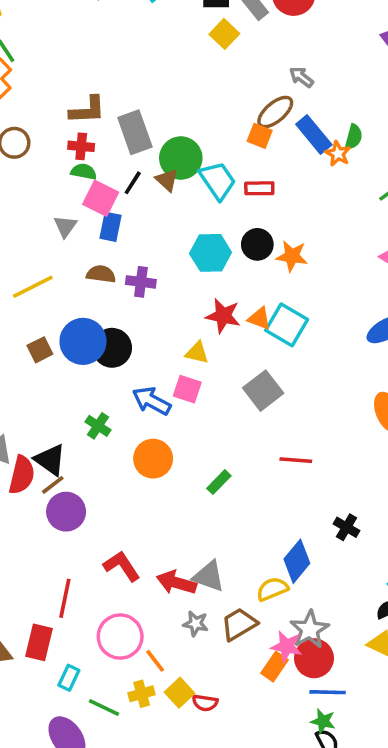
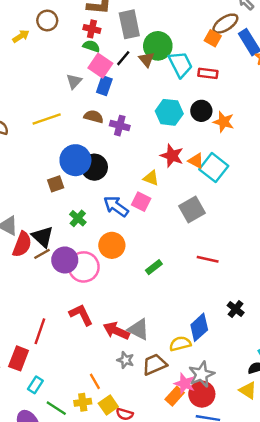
brown square: (40, 350) -> (56, 184), moved
purple circle: (66, 512) -> (65, 260), moved
pink circle: (120, 637) -> (84, 267), moved

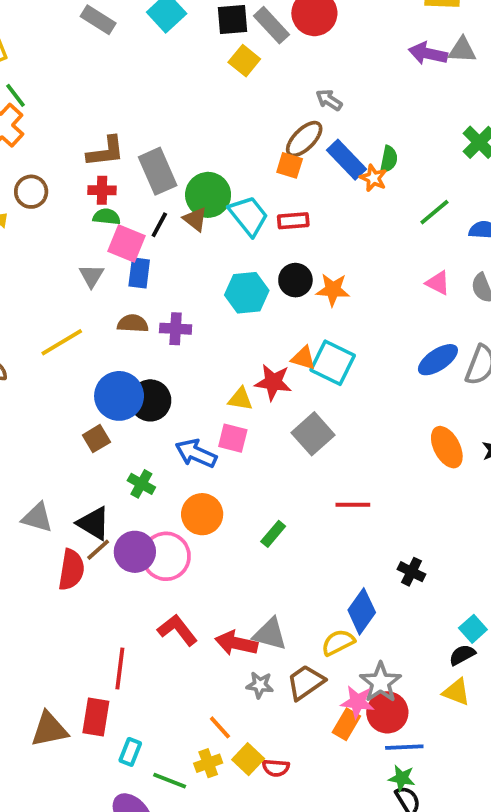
red star: (172, 156) -> (273, 382), moved
red semicircle: (22, 244) -> (71, 570), moved

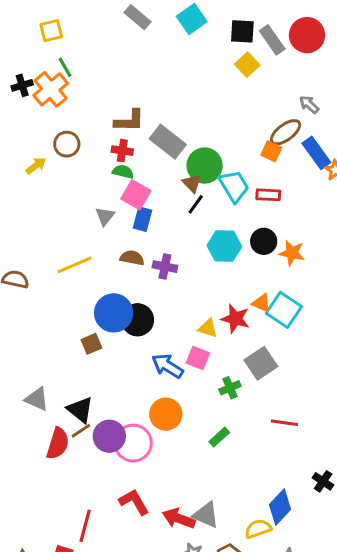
gray rectangle: (158, 171) -> (168, 142), turned -36
black line: (159, 225) -> (196, 204), moved
green cross: (141, 484) -> (230, 388), moved, turned 30

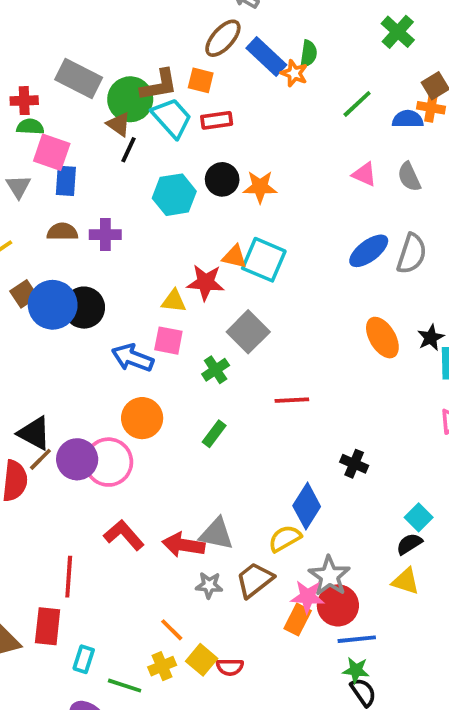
brown L-shape: (129, 121) -> (159, 85), moved
orange square: (271, 151) -> (201, 80), moved
brown square: (91, 344) -> (24, 294), moved

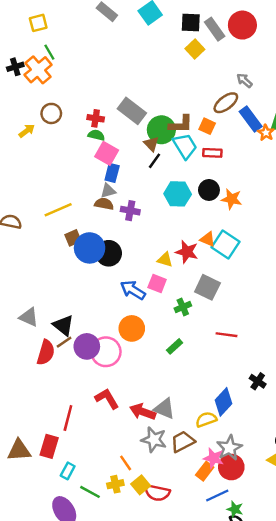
gray triangle: (18, 187) -> (108, 191), moved, turned 35
gray square: (248, 332) -> (207, 287), turned -30
gray star: (209, 585) -> (154, 440), size x1.5
blue line: (357, 639) -> (217, 495), moved, turned -30
red semicircle: (230, 667) -> (157, 493), size x1.5

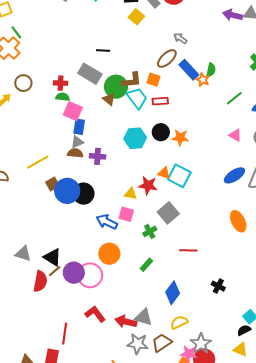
black line: (154, 161) -> (103, 51), moved, turned 64
gray square: (207, 287) -> (168, 213), turned 30
blue diamond: (223, 402) -> (173, 293), moved

